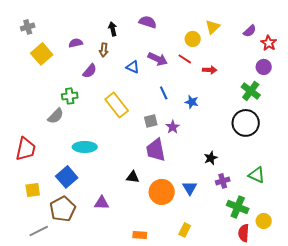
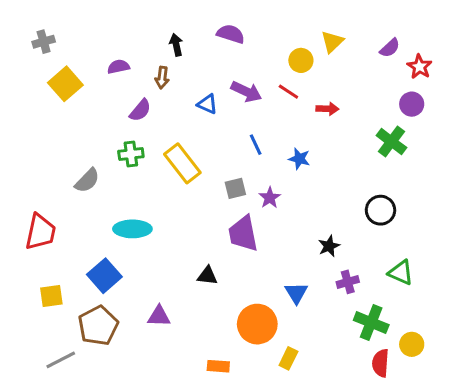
green cross: (70, 96) -> (131, 154), moved
black circle: (246, 123) -> (381, 210), moved, size x0.7
orange circle: (162, 192) -> (257, 324), moved

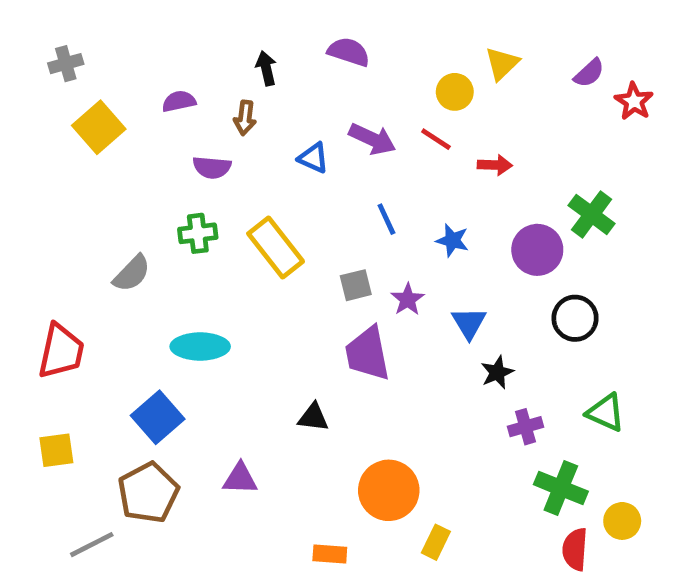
purple circle: (412, 104) -> (537, 250), moved, size x1.4
purple semicircle: (140, 110) -> (212, 167), turned 55
blue triangle: (296, 293) -> (469, 323), moved
yellow square: (51, 296) -> (56, 450), moved

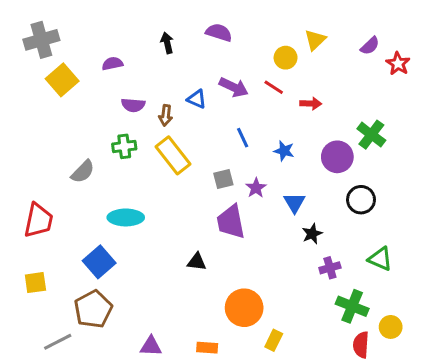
gray cross: (66, 64) -> (41, 40), size x1.6
brown arrow: (245, 118) -> (166, 115), moved
purple triangle: (240, 479) -> (151, 346), moved

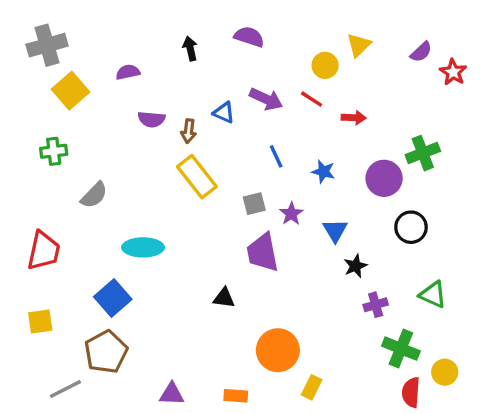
green cross: (371, 135) -> (423, 153), turned 32
green cross: (124, 146) -> (54, 151), moved

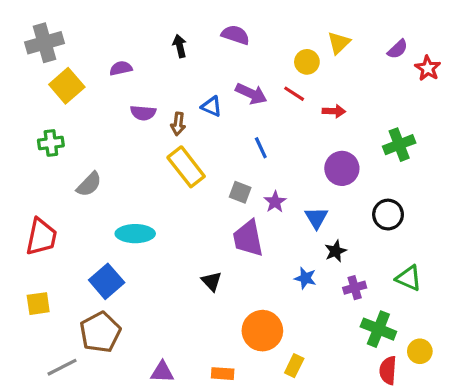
blue star: (323, 172) -> (305, 278), moved
purple circle: (384, 178) -> (342, 168), moved
gray square: (254, 204) -> (240, 192), turned 35
black triangle: (224, 298) -> (211, 281), turned 40

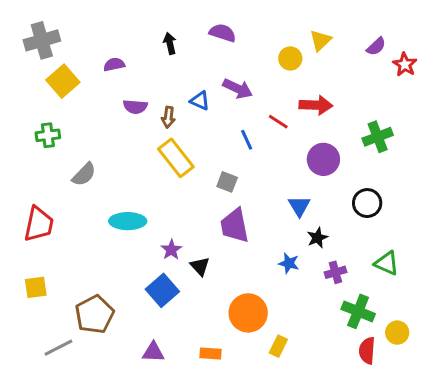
red line: (294, 94) -> (278, 122), moved
red arrow: (334, 111) -> (316, 105), size x1.5
purple star: (275, 202) -> (171, 250), moved
blue square: (107, 281) -> (162, 290), moved

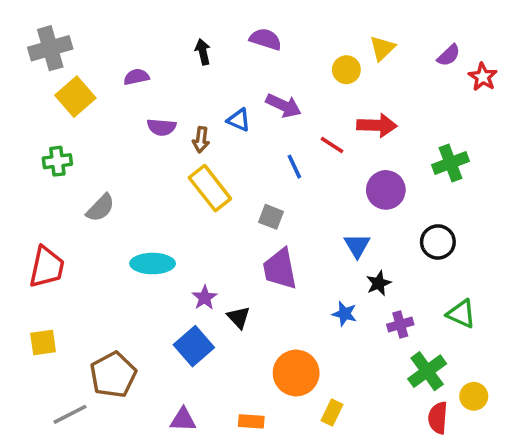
green cross: (358, 311) -> (427, 371), turned 32

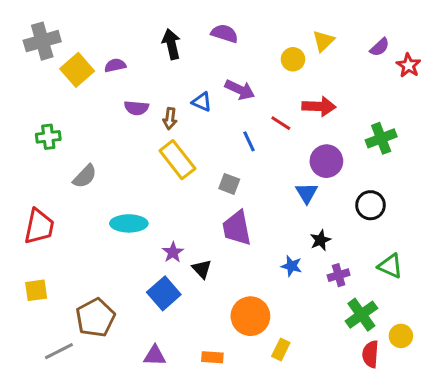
black arrow: (203, 52) -> (171, 44), size x1.4
yellow square: (75, 97) -> (77, 70), moved
blue triangle: (357, 246) -> (307, 193), moved

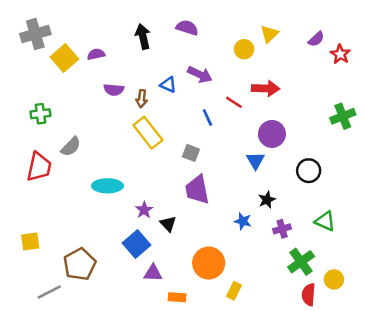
green cross: (381, 138) -> (343, 116), moved
red trapezoid: (39, 226) -> (39, 167), moved
purple triangle: (155, 356) -> (153, 273), moved

